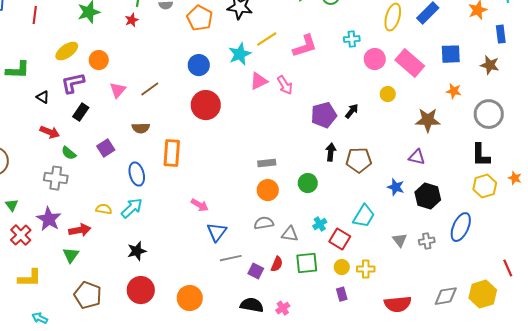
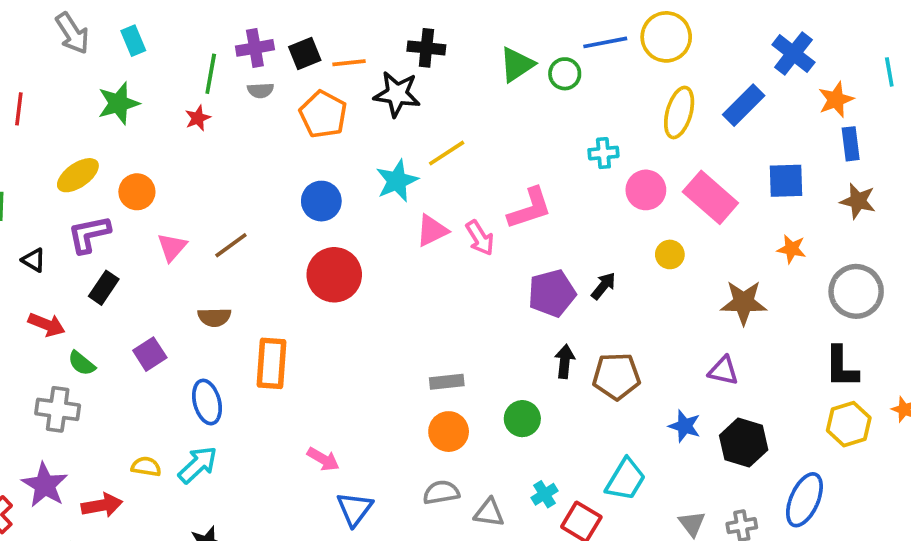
blue rectangle: (501, 34) -> (851, 144), moved
pink L-shape: (305, 46) -> (530, 208), moved

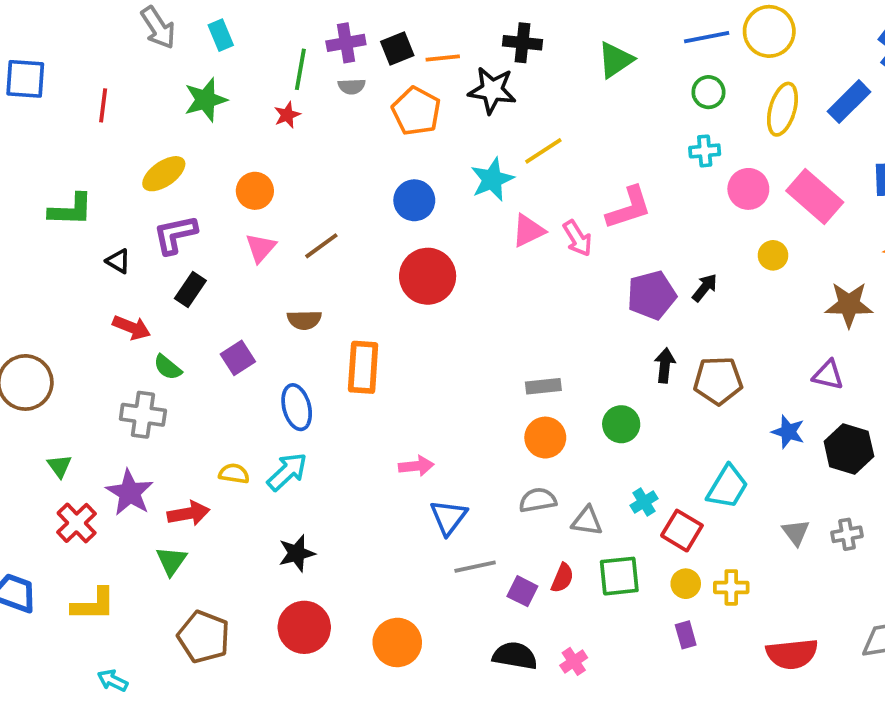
green circle: (565, 74) -> (708, 92), moved
orange circle: (137, 192) -> (255, 191), moved
pink arrow: (323, 459) -> (416, 466), turned -36

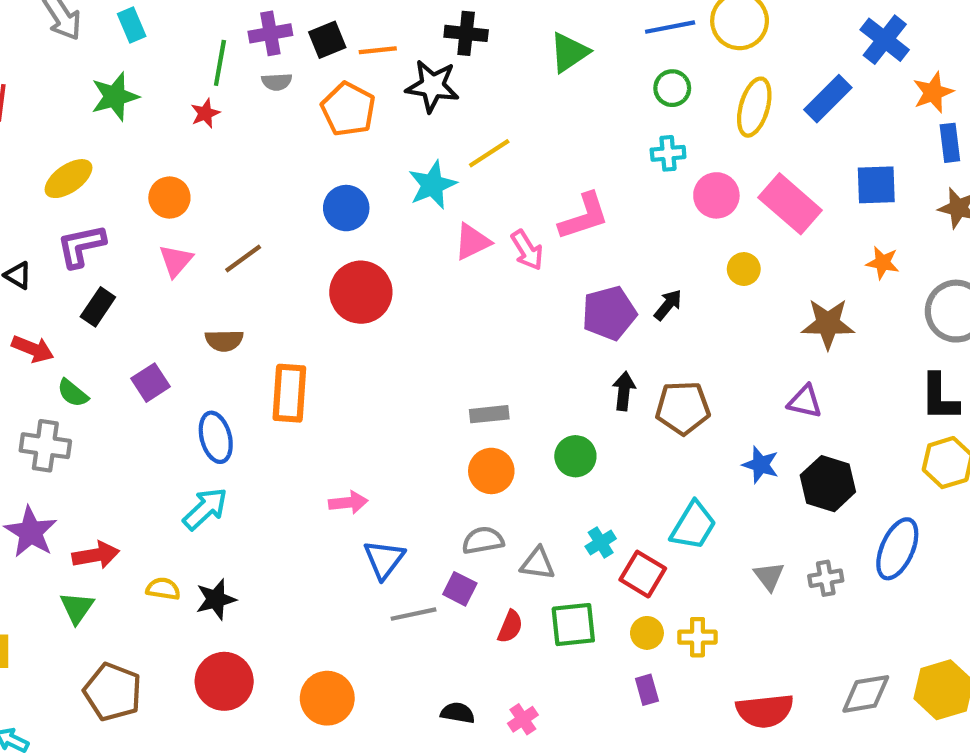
yellow semicircle: (234, 474) -> (163, 589), moved
purple square: (522, 591) -> (460, 589), moved
black semicircle: (515, 656) -> (458, 713), size x0.7

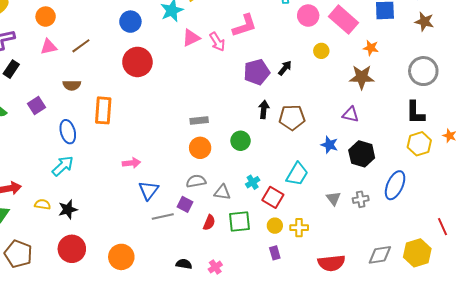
pink triangle: (176, 261) -> (49, 47), turned 36
orange star: (883, 263) -> (371, 48), moved

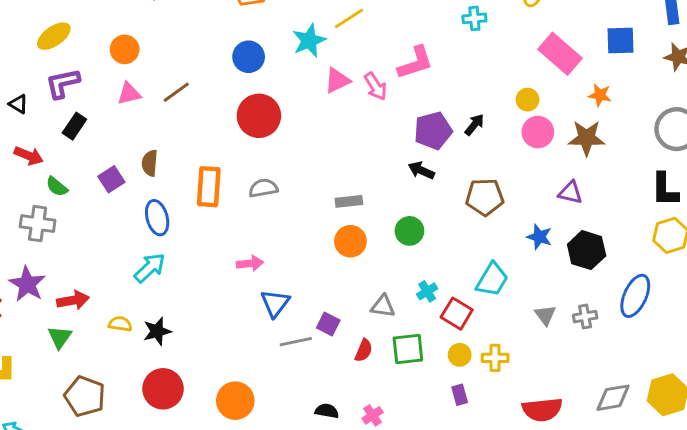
pink circle: (308, 16) -> (538, 132), moved
brown semicircle: (72, 85) -> (150, 163), moved, turned 96
black arrow: (264, 109) -> (421, 170), moved, turned -72
gray semicircle: (196, 181) -> (263, 188), moved

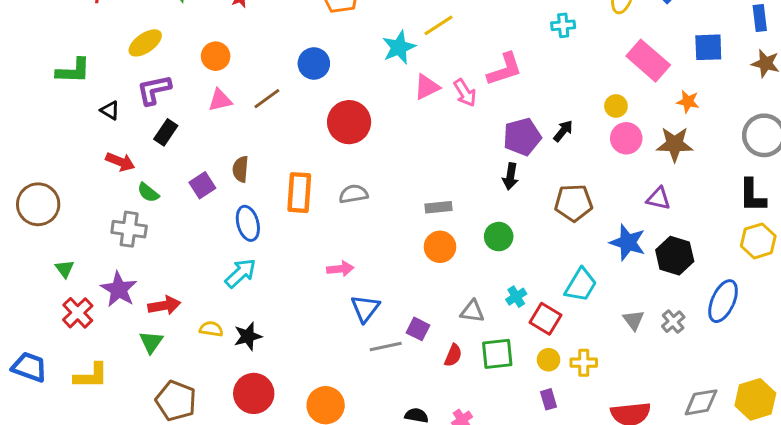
blue circle: (249, 57) -> (314, 63), moved
black arrow: (421, 170) -> (510, 176), turned -105
blue star: (539, 237) -> (628, 242), size x1.4
gray cross: (585, 317) -> (673, 322), turned -30

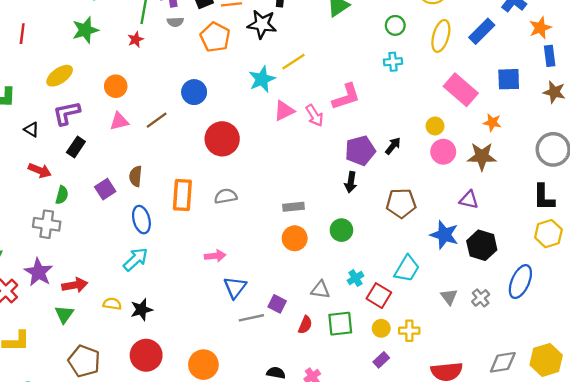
green semicircle: (148, 193) -> (62, 195), turned -114
purple rectangle: (549, 399) -> (381, 360), turned 63

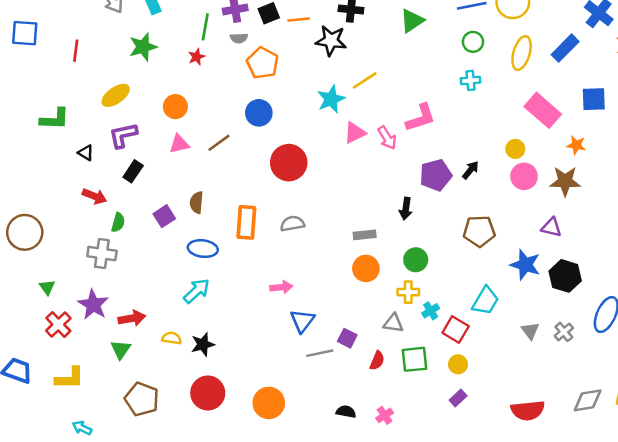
orange pentagon: (215, 37) -> (263, 63), moved
black arrow: (351, 182) -> (406, 209), moved
blue ellipse: (141, 220) -> (203, 249), turned -68
yellow cross: (409, 331) -> (408, 292), moved

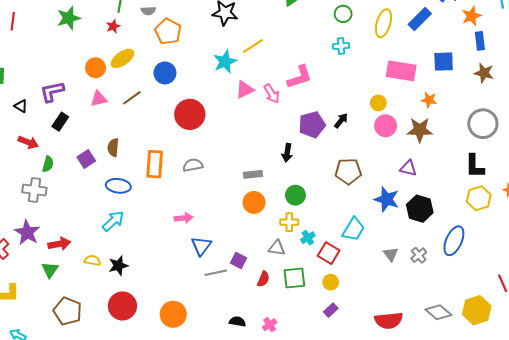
yellow ellipse: (116, 95) -> (122, 58), moved
pink rectangle: (543, 110) -> (401, 71), turned -32
gray diamond: (588, 400) -> (438, 312), turned 50

